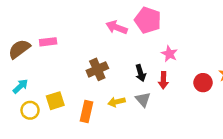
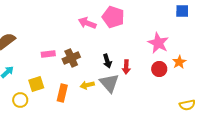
pink rectangle: (48, 42) -> (48, 54), moved
pink star: (169, 54) -> (158, 43), moved, size x1.5
gray triangle: (143, 99) -> (109, 83), size x1.5
yellow circle: (30, 110) -> (20, 100), moved

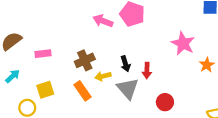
pink rectangle: (48, 54) -> (43, 54), moved
red circle: (159, 69) -> (165, 102), moved
yellow arrow: (87, 85) -> (103, 76), moved
orange rectangle: (62, 93) -> (83, 91), moved, turned -48

